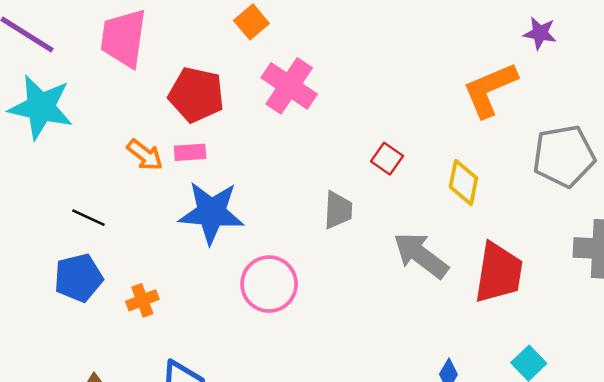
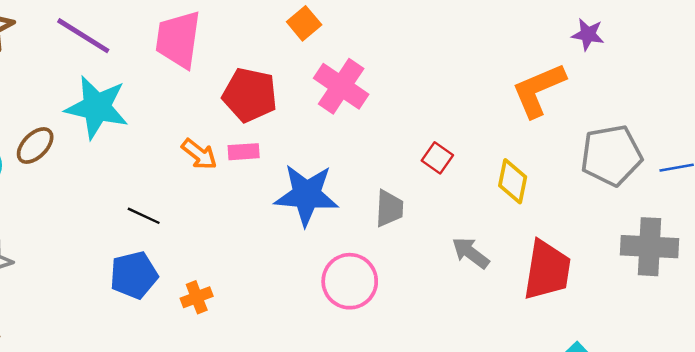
blue star: (211, 213) -> (307, 195), moved
gray arrow: (421, 255) -> (471, 253), size x0.7
pink circle: (269, 284) -> (350, 281), moved

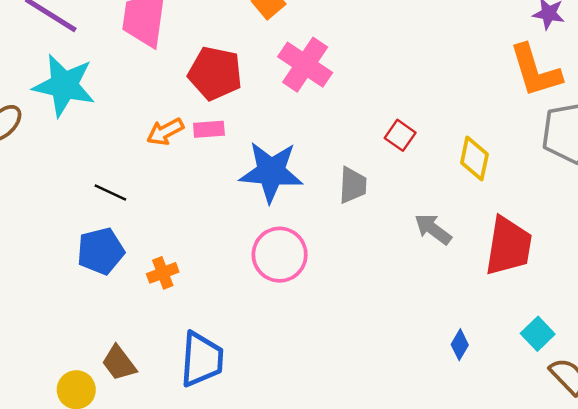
orange L-shape: (538, 90) -> (535, 71), moved, turned -84
orange arrow: (199, 154) -> (165, 132), turned 114
pink circle: (350, 281) -> (280, 255), moved

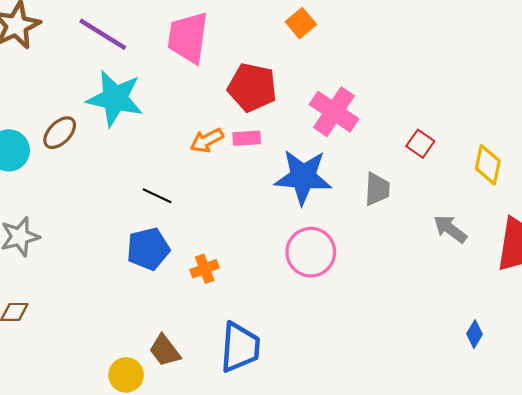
pink cross: (305, 65) -> (334, 112), moved

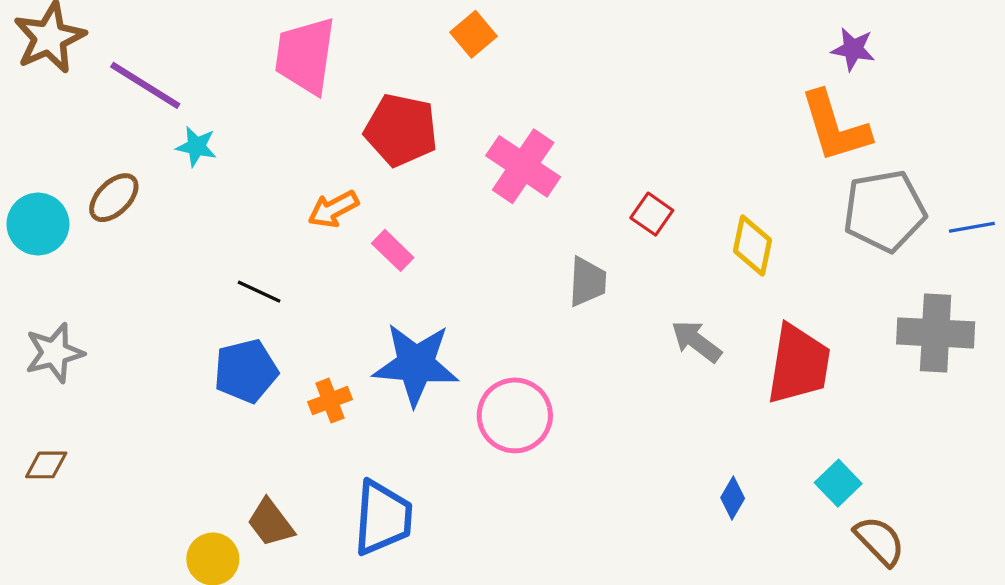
purple line: (103, 34) -> (145, 85), moved
cyan star: (115, 98) -> (196, 146), size x0.5
pink rectangle: (247, 138) -> (393, 250), moved, turned 48
blue star: (303, 177) -> (416, 364), moved
pink circle: (311, 252) -> (515, 415), moved

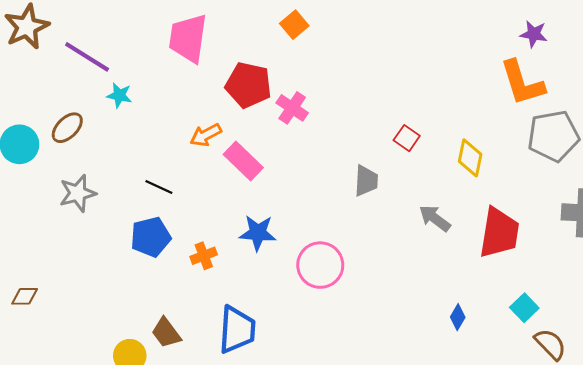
pink cross: (523, 166) -> (292, 108), moved, size x0.7
pink rectangle: (393, 250) -> (243, 161), size x1.5
gray star: (54, 353) -> (78, 193), moved
blue star: (416, 364) -> (258, 233), size x0.7

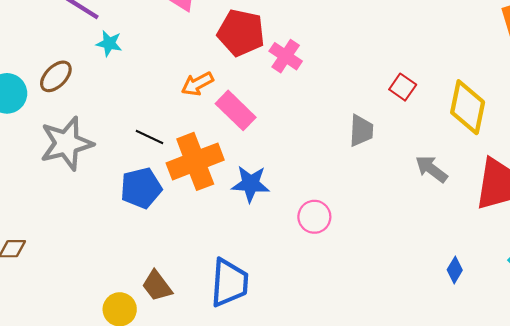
yellow diamond: (470, 158) -> (468, 107), size x1.4
gray star: (78, 193) -> (67, 143), size x1.4
orange cross: (204, 256) -> (195, 161), moved, size x2.0
pink circle: (320, 265) -> (314, 217), size x0.7

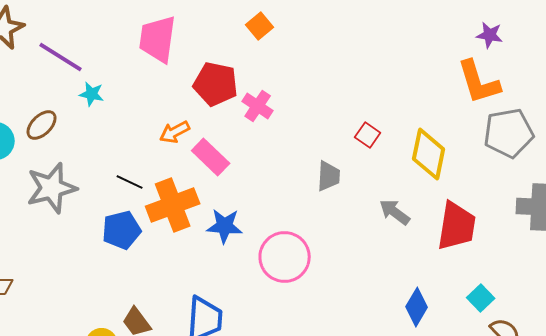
pink circle: (314, 217) -> (285, 257), size x1.6
blue diamond: (455, 270) -> (417, 307), size x1.5

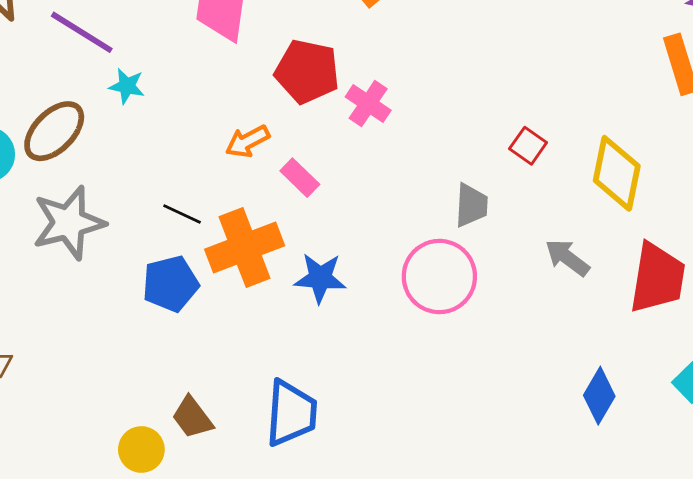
brown ellipse: (42, 125) -> (54, 131), size x1.4
pink rectangle: (211, 157) -> (300, 178), size x0.7
pink circle: (285, 257) -> (439, 277), moved

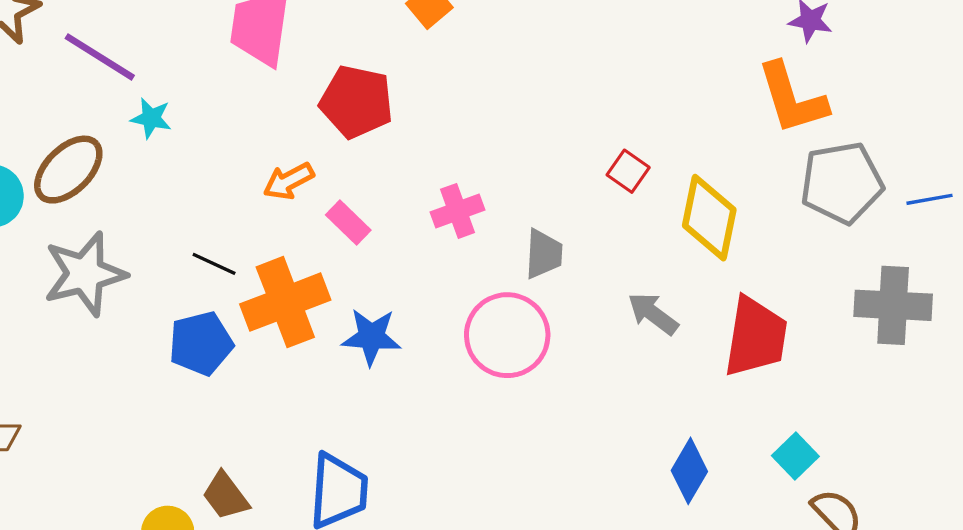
pink cross: (368, 104) -> (458, 211), moved, turned 36
red square: (528, 146) -> (628, 171), moved

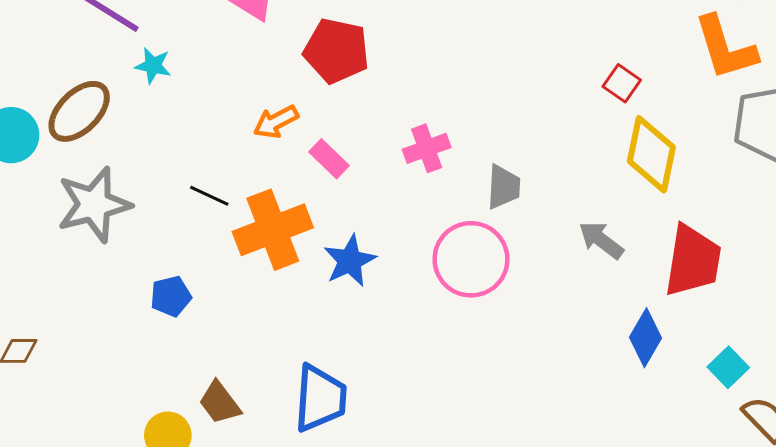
red square: (628, 171) -> (622, 83), moved
blue star: (371, 337) -> (350, 261), turned -30
blue pentagon: (201, 343) -> (171, 296), moved, size x0.7
blue diamond: (689, 471) -> (645, 338), moved

